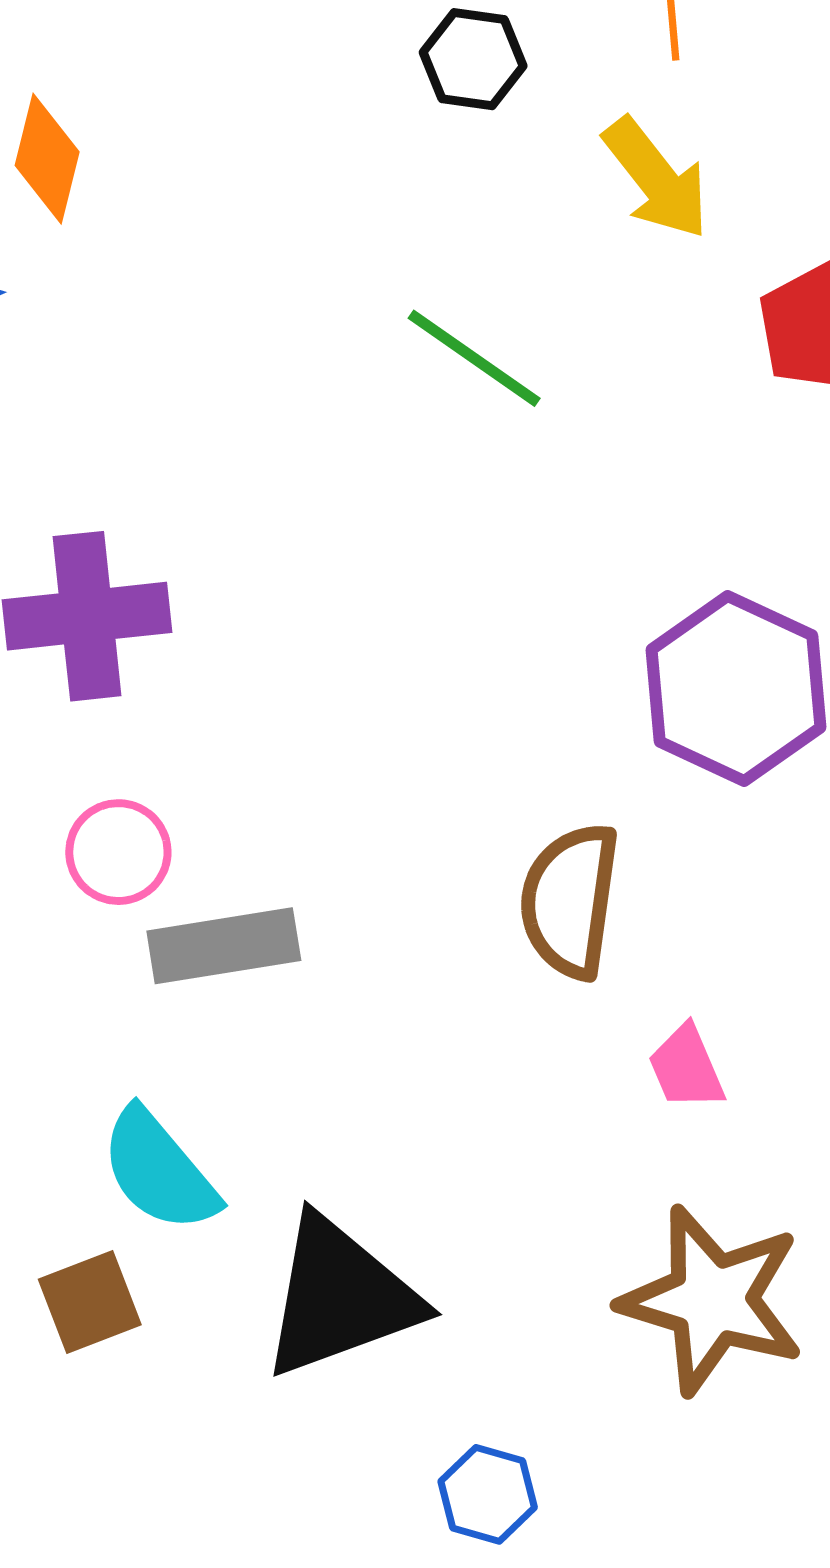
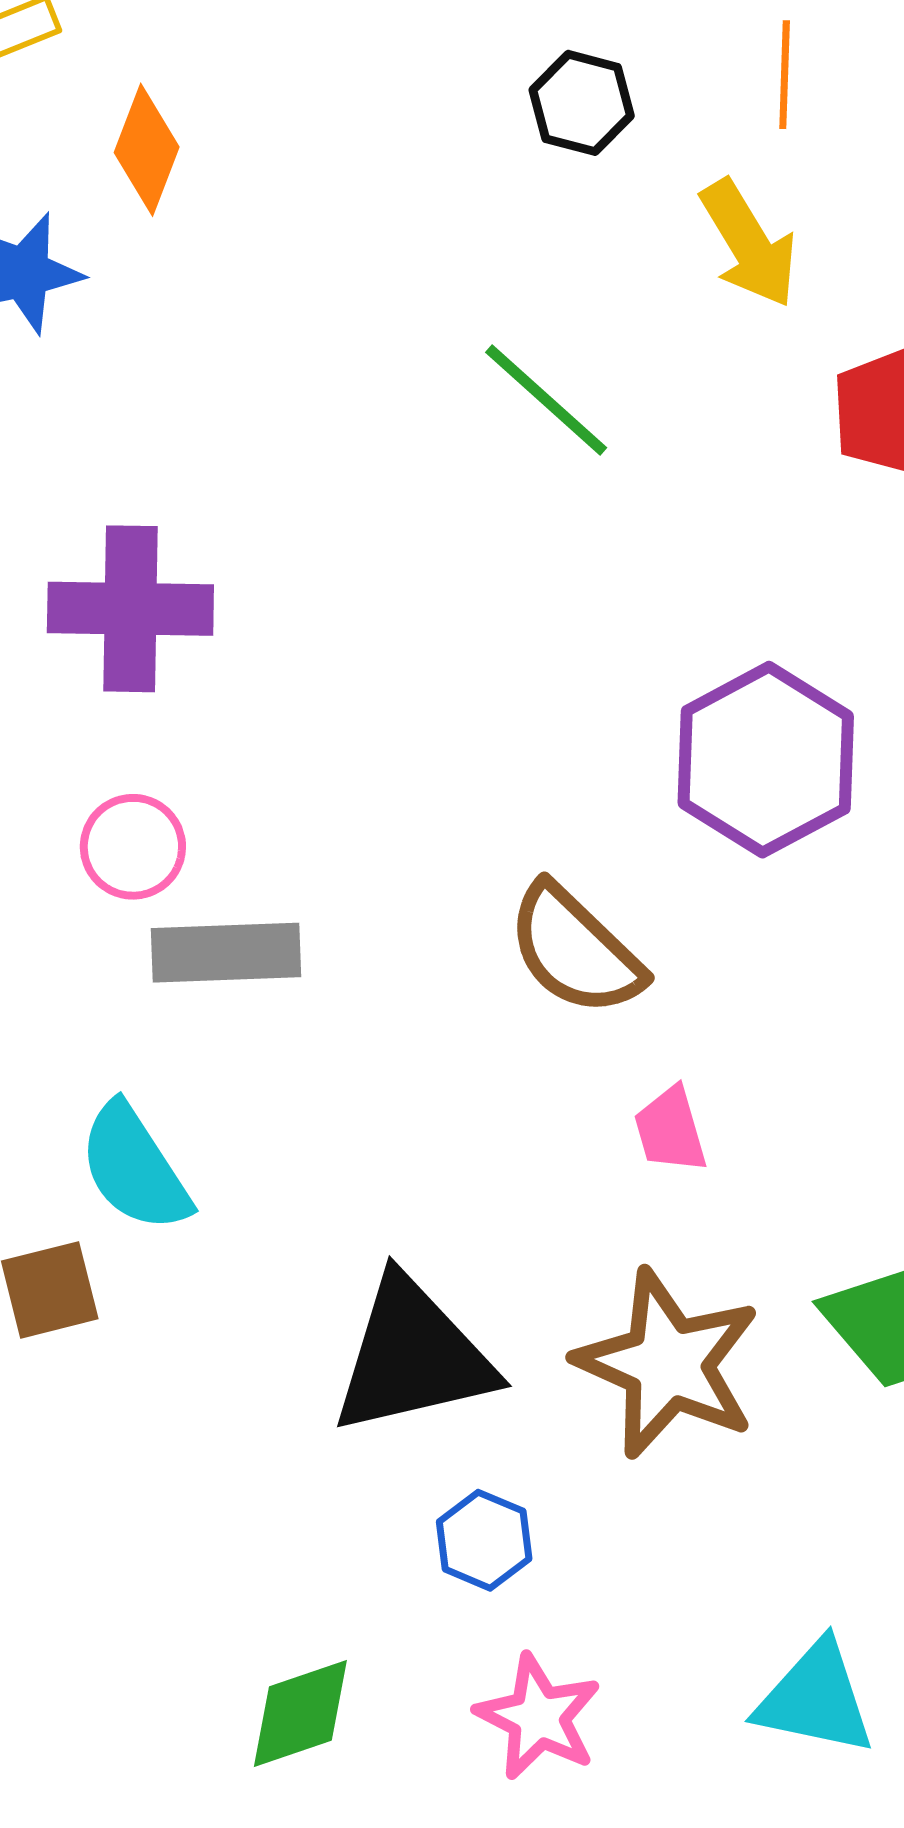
brown semicircle: (570, 901) -> (575, 950), turned -61
black triangle: (340, 1297) -> (413, 1356), moved
blue hexagon: (488, 1494) -> (484, 1540), moved

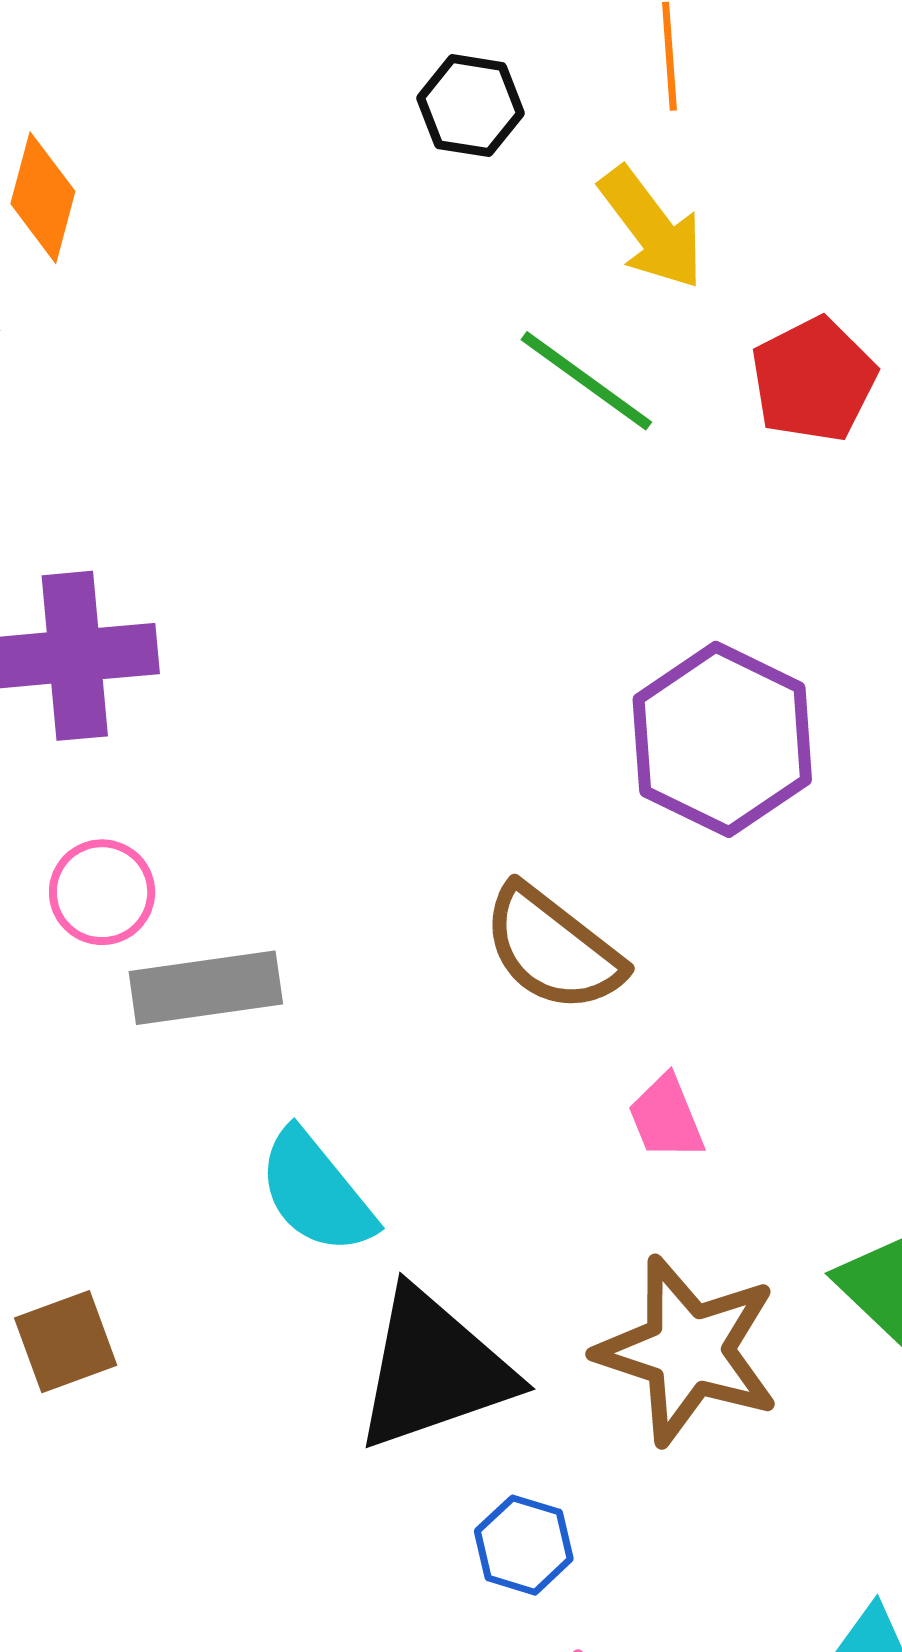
green line: (546, 400) -> (586, 381), moved
cyan semicircle: (134, 1168) -> (316, 1192), moved

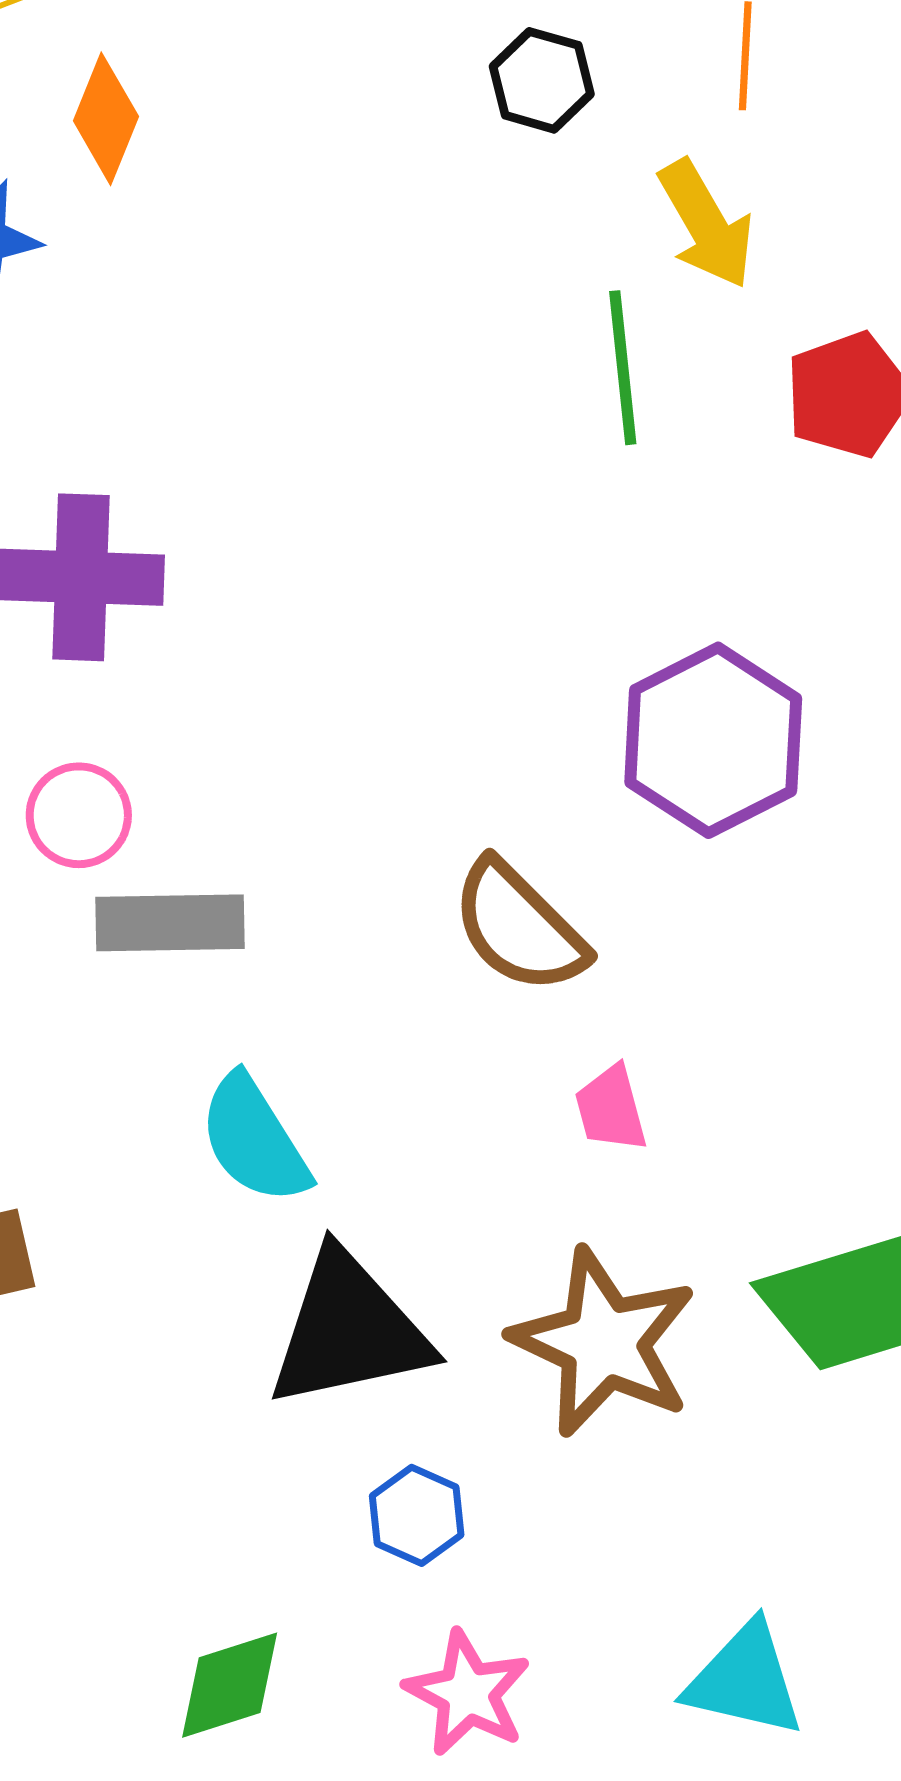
green line: (586, 381) -> (623, 368), turned 41

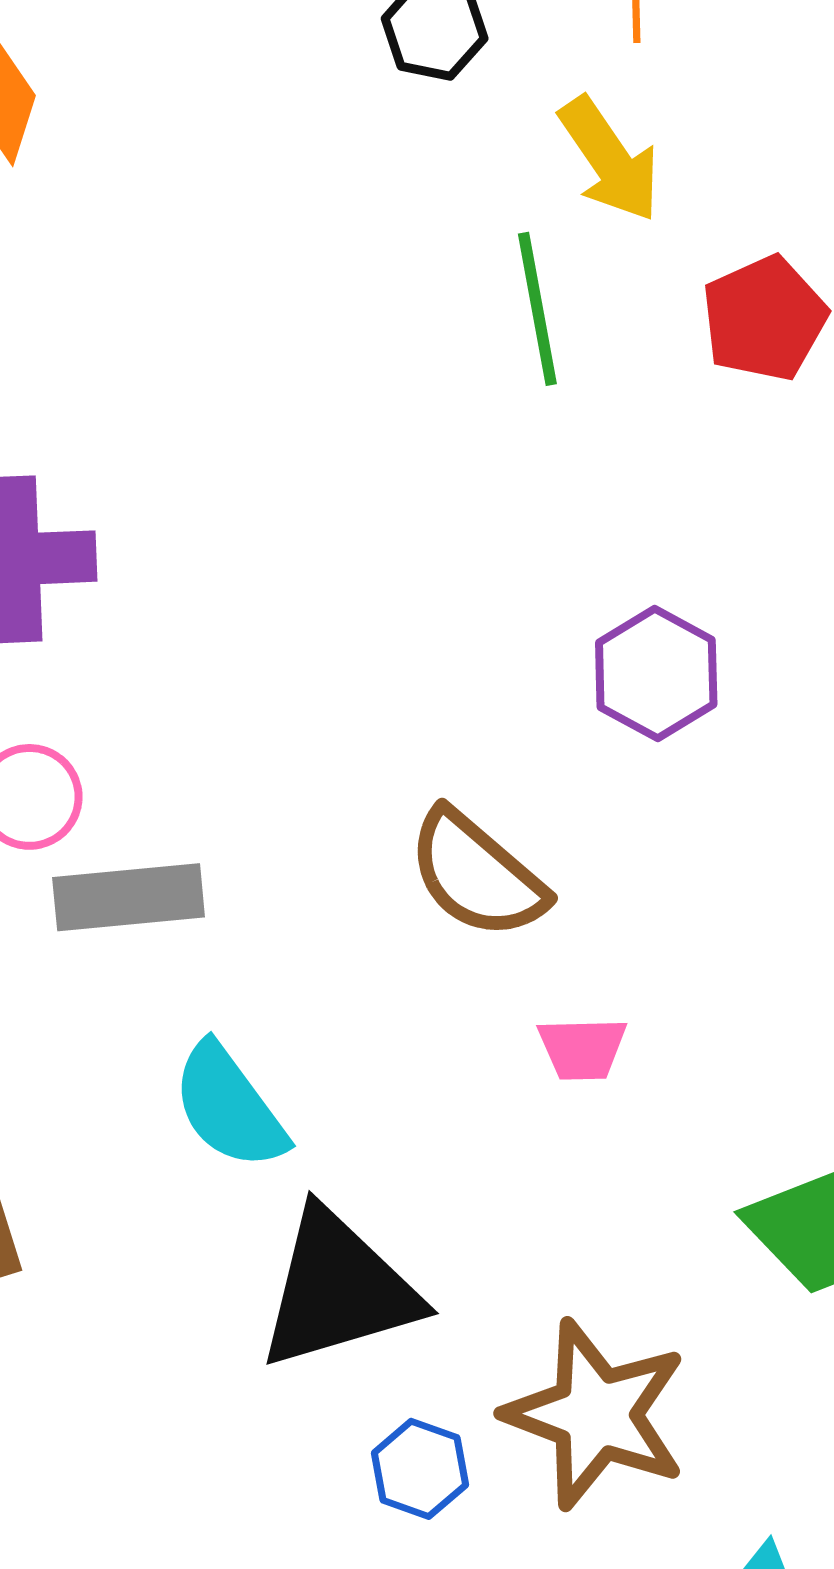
purple hexagon: (713, 740) -> (656, 674), size x0.7
pink trapezoid: (611, 1109) -> (582, 1049), turned -72
brown star: (604, 1343) -> (596, 1414), moved

